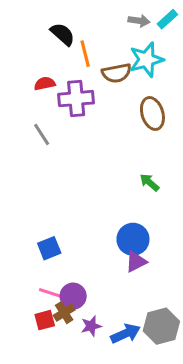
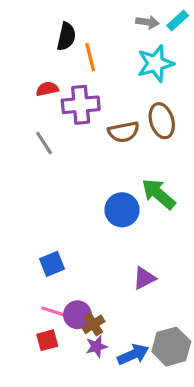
black semicircle: (63, 34) -> (66, 36), turned 60
brown semicircle: (117, 73) -> (124, 132), moved
green arrow: (149, 182) -> (159, 194), size x1.6
blue circle: (133, 239) -> (122, 210), moved
brown cross: (64, 313) -> (93, 324), moved

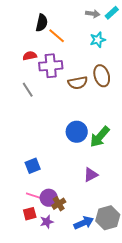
orange line: (90, 57) -> (57, 36), turned -36
cyan star: (155, 63) -> (98, 40), size x0.7
green arrow: (159, 194) -> (100, 137), moved, turned -90
purple star: (97, 347) -> (47, 222), moved

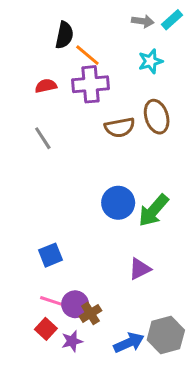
purple cross: (51, 66) -> (90, 84), moved
red square: (30, 214) -> (46, 329), turned -32

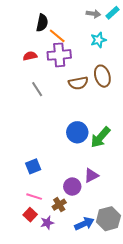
gray line: (43, 138) -> (37, 89), moved
purple circle: (75, 304) -> (72, 187), moved

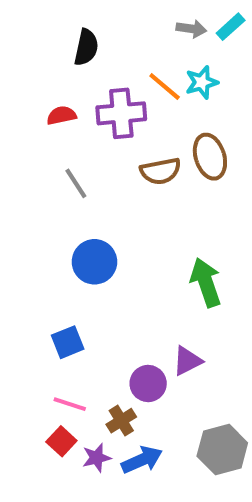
orange line: (57, 36) -> (165, 86), moved
blue circle: (77, 132) -> (94, 262), moved
green arrow: (100, 137) -> (206, 282), turned 120
blue arrow: (84, 224) -> (142, 460), moved

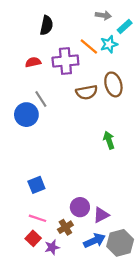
cyan rectangle: (231, 27) -> (125, 26), moved
blue circle: (94, 262) -> (26, 115), moved
green arrow: (206, 282) -> (109, 140), moved, size x0.7
purple triangle: (187, 361) -> (101, 215), moved
blue arrow: (142, 460) -> (94, 241), moved

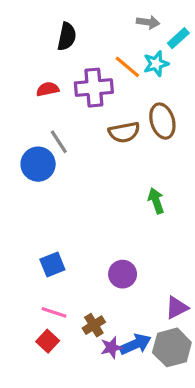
purple circle: (80, 207) -> (123, 274), moved
purple triangle: (101, 215) -> (177, 308), moved
purple star: (52, 247) -> (111, 347), moved

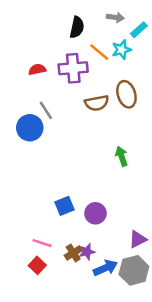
black semicircle: (67, 37) -> (77, 27), moved
blue square: (52, 265) -> (64, 206), moved
purple star: (111, 347) -> (87, 252), moved

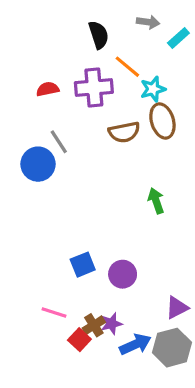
black semicircle: (77, 27) -> (99, 35), turned -30
cyan star: (122, 50) -> (153, 89), moved
red square: (37, 265) -> (79, 340), moved

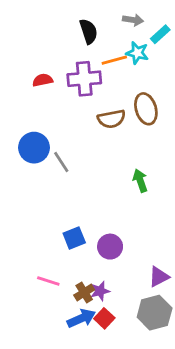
orange line: (127, 67) -> (114, 60), turned -55
cyan star: (153, 89) -> (137, 53), moved, turned 30
gray line: (59, 142) -> (61, 162), moved
red square: (79, 340) -> (104, 318), moved
blue arrow: (135, 344) -> (81, 318), moved

